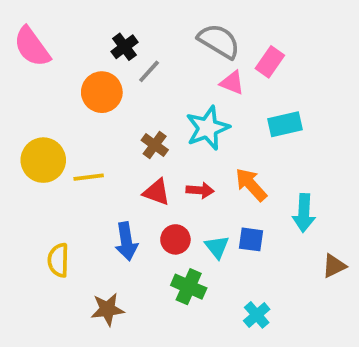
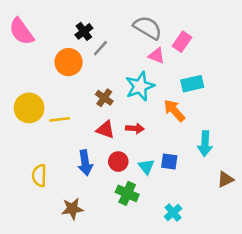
orange arrow: (251, 185) -> (174, 111), moved

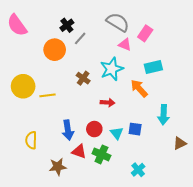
red triangle: (106, 130) -> (79, 151), moved

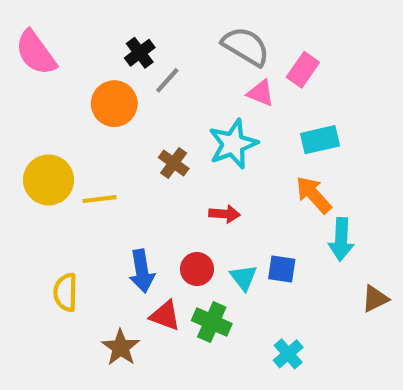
orange arrow: (139, 88) -> (314, 195), moved
brown star: (58, 167) -> (121, 347), turned -30

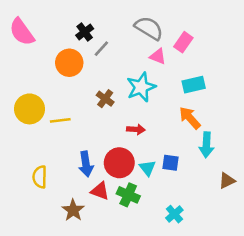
red circle: (197, 269) -> (119, 163), size x1.5

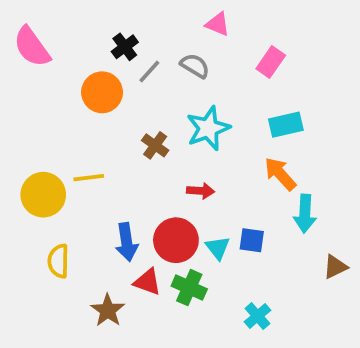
gray semicircle: (149, 28) -> (195, 66), moved, size x0.7
pink triangle: (158, 56) -> (218, 24), moved
yellow circle: (29, 109) -> (43, 195), moved

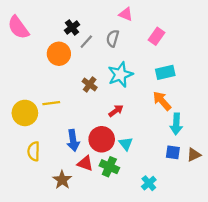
gray semicircle: (195, 66) -> (113, 38), turned -105
red arrow: (201, 191) -> (116, 111), turned -40
blue square: (252, 240) -> (173, 152), moved

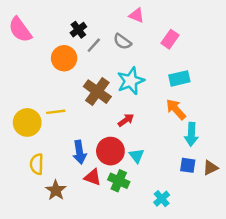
gray semicircle: (113, 38) -> (122, 42), turned -70
brown cross: (90, 84) -> (97, 92), size x1.6
brown star: (62, 180) -> (56, 190), moved

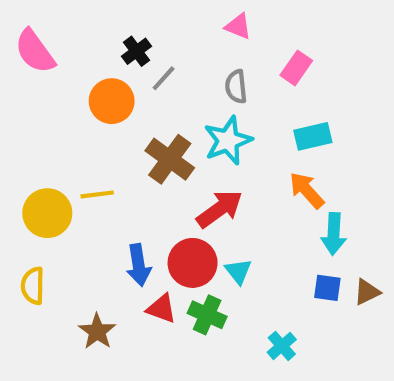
gray semicircle: (122, 42) -> (236, 87), moved, turned 48
red arrow: (126, 120) -> (220, 209), size x1.6
yellow semicircle: (37, 164) -> (33, 286), moved

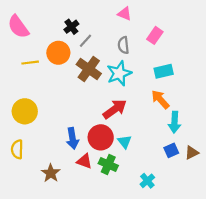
brown cross: (170, 159) -> (89, 69), moved
yellow line: (97, 194) -> (30, 63), moved
blue square: (327, 288) -> (171, 150), turned -32

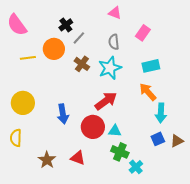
brown cross: (89, 69) -> (82, 64), size x0.7
blue arrow: (72, 138) -> (63, 114), moved
cyan triangle: (125, 142) -> (115, 131), turned -48
red triangle: (84, 161) -> (78, 158), moved
green cross: (108, 164) -> (120, 152), moved

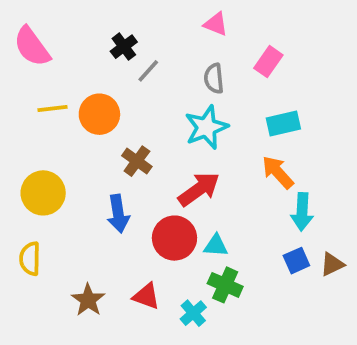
orange circle: (54, 49) -> (99, 114), moved
brown cross: (82, 64) -> (137, 161), moved
cyan cross: (136, 167) -> (193, 313), moved

